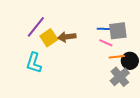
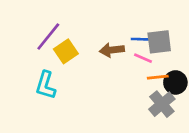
brown arrow: (67, 37) -> (112, 50), moved

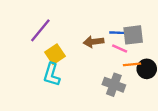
yellow square: (66, 51) -> (55, 54), moved
cyan L-shape: (46, 85) -> (52, 75), moved
gray cross: (162, 104) -> (114, 85), moved, turned -30

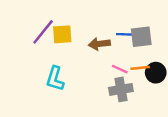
pink line: (120, 48) -> (120, 69), moved
yellow square: (55, 54) -> (62, 34), moved, turned 30
gray cross: (114, 85) -> (121, 89), turned -30

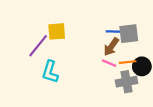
purple line: (43, 32) -> (38, 46), moved
brown arrow: (99, 44) -> (111, 47), moved, turned -48
gray cross: (121, 89) -> (127, 82), moved

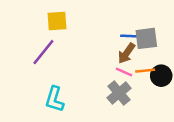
yellow square: (57, 31) -> (57, 21), moved
cyan L-shape: (50, 72) -> (55, 99), moved
gray cross: (127, 82) -> (119, 93), moved, turned -30

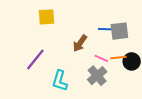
purple line: (43, 52) -> (35, 59), moved
brown arrow: (126, 53) -> (80, 43), moved
cyan L-shape: (55, 99) -> (60, 81), moved

